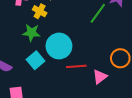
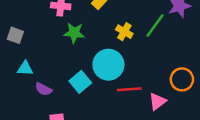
yellow cross: (40, 11) -> (124, 32), moved
green star: (31, 33) -> (74, 33), moved

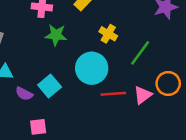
green line: (155, 25) -> (140, 53), moved
cyan square: (80, 82) -> (50, 86), moved
pink triangle: (157, 101) -> (143, 95), moved

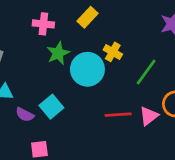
green star: (56, 35) -> (58, 53), turned -30
cyan circle: (92, 68) -> (87, 69), moved

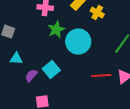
yellow cross: (113, 52) -> (97, 13), moved
purple semicircle: (25, 115) -> (31, 76), turned 104

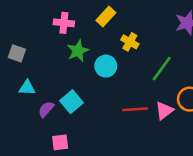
yellow cross: (97, 13) -> (130, 42), moved
cyan circle: (78, 42) -> (106, 66), size x0.7

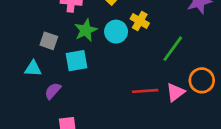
gray square: (17, 53) -> (49, 41), moved
cyan circle: (106, 66) -> (116, 32), moved
cyan square: (71, 102) -> (76, 61), moved, turned 30

